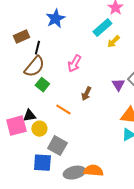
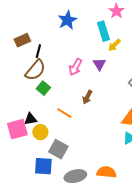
blue star: (55, 19) -> (67, 20), moved
cyan rectangle: (102, 28) -> (103, 31), turned -66
purple triangle: (118, 85) -> (99, 64), moved
orange semicircle: (93, 171) -> (106, 172), moved

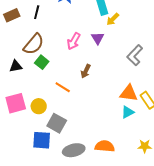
brown rectangle: (22, 40) -> (12, 15), moved
black line: (38, 51) -> (37, 12), moved
black triangle: (30, 119) -> (16, 66), moved

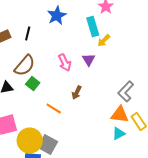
pink arrow: (74, 41) -> (65, 63), turned -54
gray L-shape: (135, 55) -> (126, 92), moved
yellow circle: (39, 106) -> (30, 141), moved, size x1.6

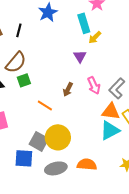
pink arrow: (65, 63) -> (94, 85), moved
green square: (33, 84) -> (24, 80), turned 32
cyan triangle: (119, 134) -> (110, 130), size x1.5
yellow circle: (30, 141) -> (58, 137), moved

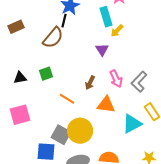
black line: (19, 30) -> (64, 21), moved
brown semicircle: (16, 62) -> (53, 38), moved
orange triangle: (111, 111) -> (106, 105), moved

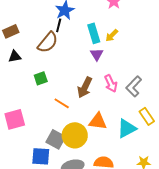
cyan rectangle: (106, 17) -> (94, 33), moved
black triangle: (20, 78) -> (15, 56), moved
brown arrow: (90, 83) -> (85, 87), size x1.5
orange triangle: (106, 105) -> (98, 121), moved

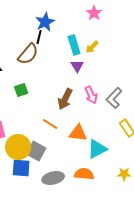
orange line: (62, 103) -> (50, 124), moved
cyan triangle: (127, 128) -> (97, 149), moved
yellow circle: (75, 135) -> (18, 147), moved

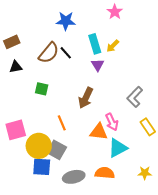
blue star: (45, 22) -> (66, 21), turned 30
black line: (39, 37) -> (66, 53), moved, turned -56
green square: (21, 90) -> (42, 89), turned 32
pink arrow: (91, 95) -> (112, 122), moved
orange line: (50, 124) -> (62, 123), moved, turned 35

